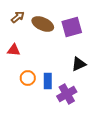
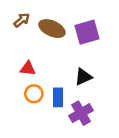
red triangle: (14, 50) -> (28, 68), moved
black triangle: (79, 64) -> (83, 77), moved

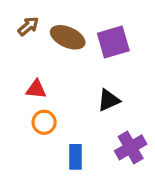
blue rectangle: (58, 97) -> (76, 157), moved
purple cross: (81, 113) -> (131, 147), moved

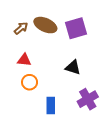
brown arrow: (28, 26) -> (21, 28), moved
black triangle: (109, 100) -> (73, 67), turned 42

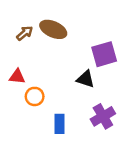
purple square: (76, 28) -> (104, 54), moved
red triangle: (24, 60) -> (17, 77), moved

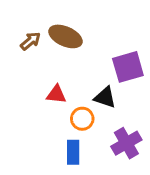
red triangle: (17, 77) -> (56, 94), moved
orange circle: (35, 96) -> (82, 119), moved

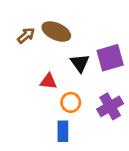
black triangle: (105, 97) -> (80, 63), moved, turned 36
purple cross: (126, 143) -> (110, 106), moved

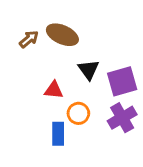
purple square: (110, 58) -> (122, 81), moved
blue rectangle: (63, 131) -> (58, 134), moved

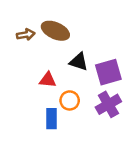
brown arrow: (29, 39) -> (26, 35), turned 30
black triangle: (89, 70) -> (79, 62), turned -36

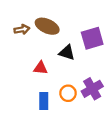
purple square: (108, 72) -> (92, 38), moved
orange circle: (70, 100) -> (68, 93), moved

